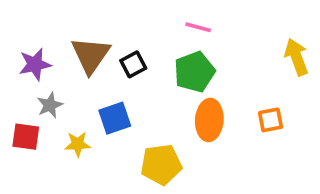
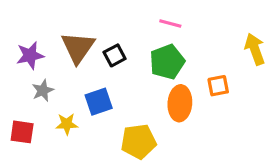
orange square: (271, 120) -> (218, 86), moved
red square: (26, 137) -> (22, 132), moved

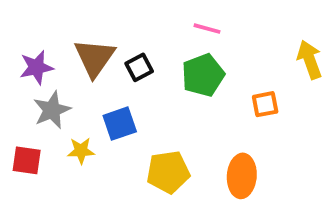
gray star: (43, 90) -> (52, 110), size x1.4
orange ellipse: (180, 103) -> (242, 176), moved

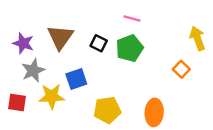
purple star: (36, 67) -> (23, 43), turned 30
black square: (139, 67) -> (99, 43), moved, turned -35
orange square: (265, 104) -> (181, 69), moved, turned -35
yellow star: (81, 151) -> (52, 96), size x1.5

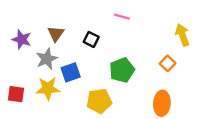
brown triangle: (60, 37) -> (56, 34), size x0.7
green pentagon: (129, 48) -> (122, 70), moved
gray star: (33, 70) -> (47, 59), moved
orange ellipse: (154, 112) -> (162, 103), moved

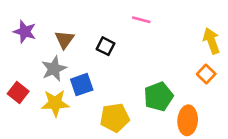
purple star: (22, 39) -> (25, 32), moved
orange square: (168, 63) -> (206, 74), moved
green pentagon: (122, 70) -> (158, 97), moved
red square: (16, 94) -> (18, 93), moved, turned 30

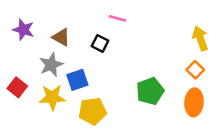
pink line: (141, 20) -> (118, 18), moved
brown triangle: (64, 40) -> (61, 37), turned -36
yellow pentagon: (115, 118) -> (92, 111), moved
orange ellipse: (188, 120) -> (194, 102), moved

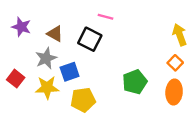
black square: (100, 43) -> (90, 39), size x1.5

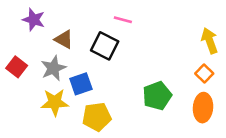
purple star: (21, 27) -> (34, 20), moved
red square: (16, 79) -> (17, 67), moved

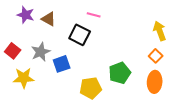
brown triangle: (64, 39) -> (49, 19), moved
yellow star: (55, 102) -> (24, 78), moved
yellow pentagon: (97, 117) -> (91, 88), moved

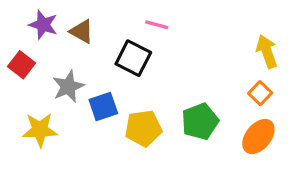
red square: (13, 51) -> (22, 65), moved
orange ellipse: (155, 82) -> (258, 137), turned 35
yellow pentagon: (91, 88) -> (143, 128), moved

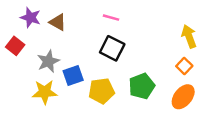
black square: (133, 58) -> (112, 48), moved
yellow star: (40, 130) -> (45, 92), moved

